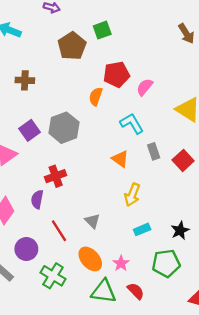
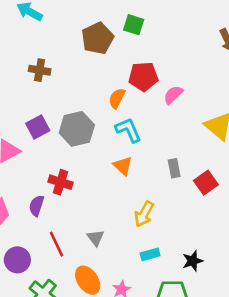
green square: (102, 30) -> (134, 25), turned 30
cyan L-shape: (132, 124) -> (128, 130), moved
orange triangle: (120, 159) -> (123, 166), moved
red cross: (56, 176) -> (61, 182), turned 30

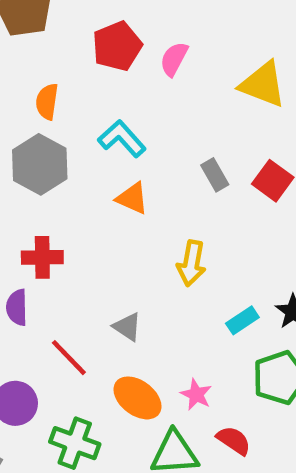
orange semicircle: (117, 98) -> (47, 102), moved
cyan rectangle: (150, 254) -> (242, 320), moved

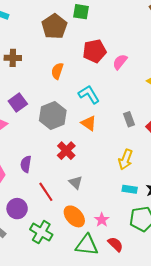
gray hexagon: (40, 164) -> (53, 115), moved
red cross: (42, 257) -> (66, 151), moved, turned 36
yellow arrow: (191, 263) -> (126, 159), moved
cyan rectangle: (242, 320) -> (130, 189), turned 32

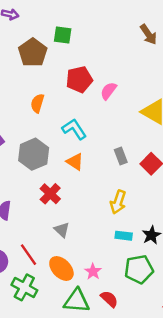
red line: (46, 192) -> (28, 255), moved

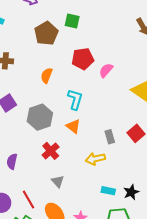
cyan L-shape: (74, 129) -> (75, 99), turned 45
gray rectangle: (121, 156) -> (110, 137), moved
yellow arrow: (118, 202) -> (95, 159), moved, turned 54

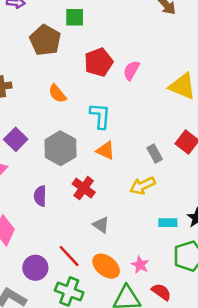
orange semicircle: (47, 75) -> (57, 94), turned -49
purple semicircle: (12, 161) -> (40, 196), moved

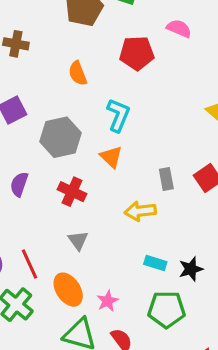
pink semicircle: (131, 70) -> (179, 28), moved, turned 66
red cross: (84, 188) -> (72, 192), turned -30

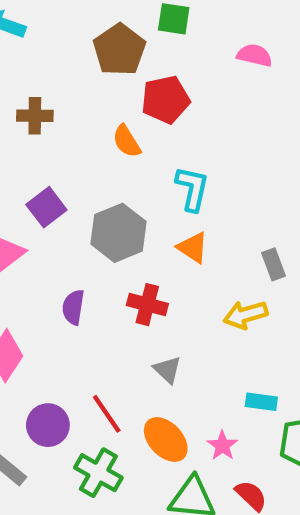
red pentagon: (137, 53) -> (166, 100), moved
cyan rectangle: (155, 263) -> (261, 402), moved

